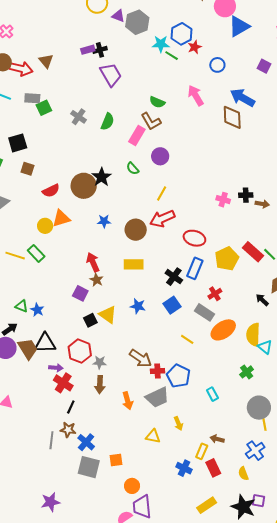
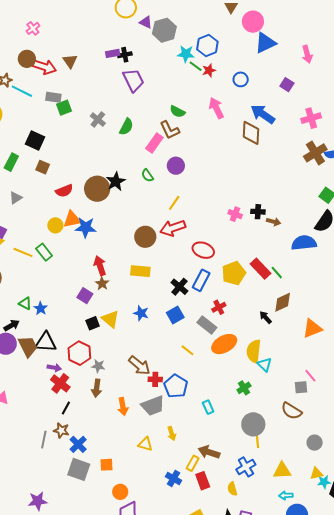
red star: (195, 47) -> (209, 70), moved
black square: (18, 143) -> (35, 140), turned 36
blue star: (104, 221) -> (86, 227), moved, size x1.5
brown arrow: (217, 439) -> (209, 452), size x1.5

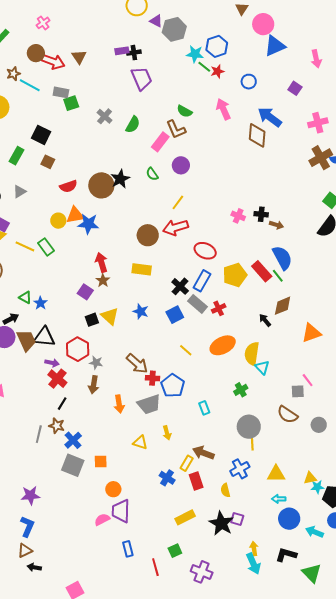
blue semicircle: (304, 243) -> (282, 258), moved, turned 65
gray rectangle: (207, 325) -> (198, 304), moved
gray circle: (315, 443) -> (319, 425), moved

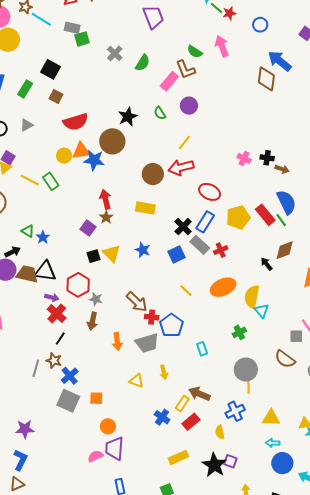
pink arrow: (223, 109) -> (222, 46), moved
brown circle: (101, 185) -> (112, 141), moved
red semicircle: (68, 186) -> (76, 122), size x1.4
brown trapezoid: (26, 340) -> (27, 274), turned -55
red rectangle: (196, 481) -> (191, 422), turned 66

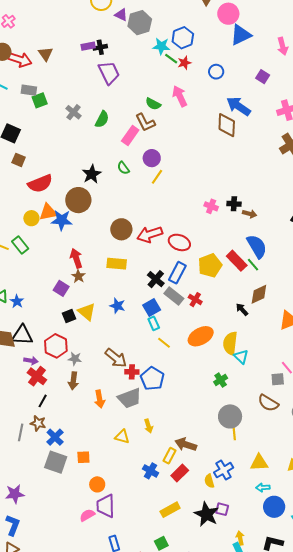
yellow line: (184, 143) -> (157, 177), moved
red arrow: (181, 167) -> (150, 234), moved
red cross: (221, 250) -> (195, 300), turned -32
cyan rectangle: (202, 349) -> (154, 323), moved
blue cross: (235, 411) -> (224, 470), moved

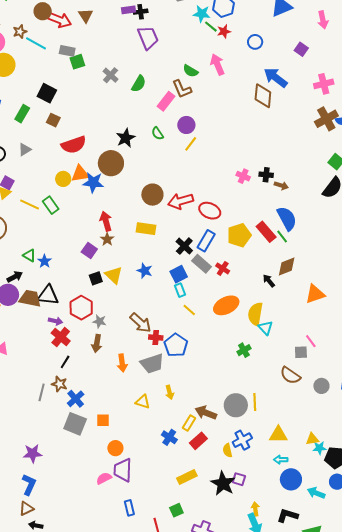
gray circle: (230, 416) -> (236, 405), moved

